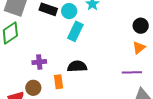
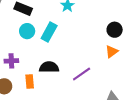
cyan circle: (69, 11) -> (27, 31), moved
purple line: (132, 72) -> (82, 74), moved, turned -36

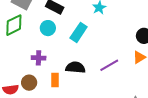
cyan circle: (27, 31) -> (48, 28), moved
purple line: (82, 74) -> (109, 65), moved

